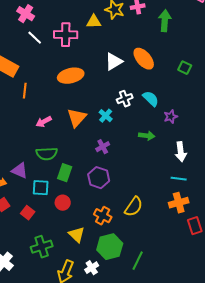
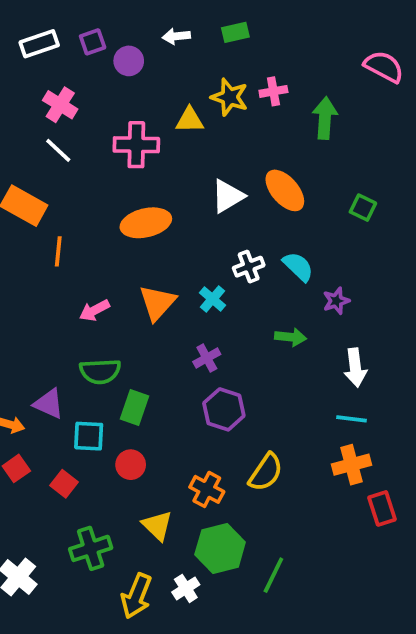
white line: (35, 38) -> (58, 150), moved
purple hexagon: (99, 178) -> (224, 409), moved

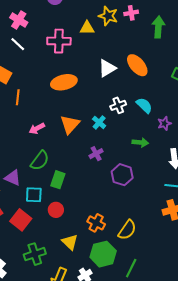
green semicircle: (100, 371) -> (40, 161), turned -50
purple hexagon: (224, 409) -> (122, 175), moved
yellow semicircle: (266, 472) -> (127, 230), moved
red square: (64, 484) -> (21, 220), size x1.5

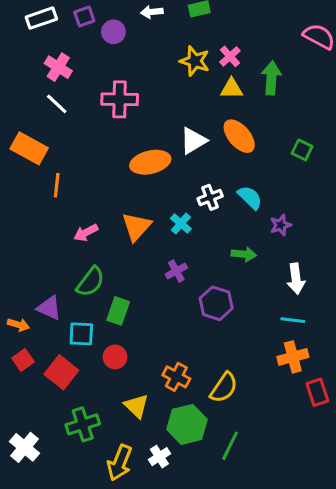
pink cross: (131, 13) -> (230, 56), turned -32
yellow triangle: (87, 28) -> (232, 89), moved
orange ellipse: (64, 82) -> (150, 162), moved

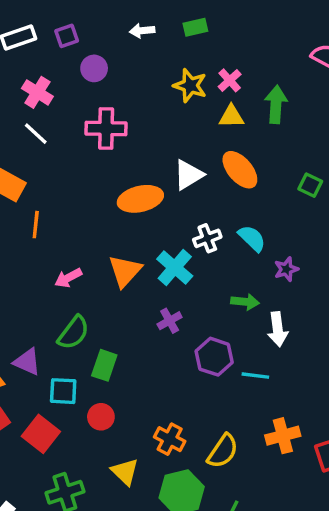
purple circle: (113, 32) -> (94, 68), moved
cyan cross: (181, 224) -> (175, 267), size x1.5
white arrow: (296, 279) -> (278, 329), moved
cyan line: (293, 320) -> (255, 376), moved
orange cross: (293, 357) -> (283, 436), moved

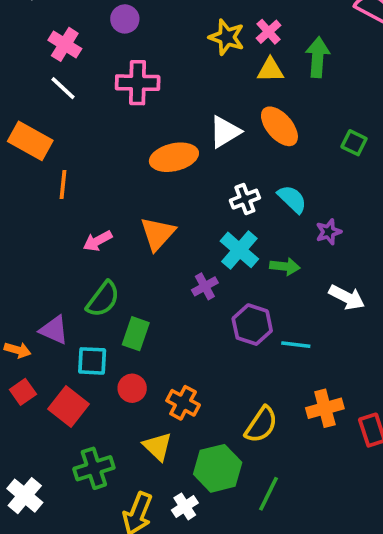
cyan cross: (175, 267) -> (239, 250), moved
white arrow: (278, 329) -> (347, 297), moved, turned -56
orange cross: (170, 439) -> (183, 403), moved

